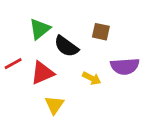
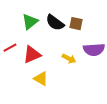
black semicircle: (66, 46) -> (55, 23), moved
yellow triangle: (54, 105) -> (41, 79), turned -35

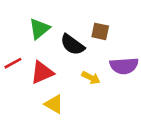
black semicircle: (55, 23) -> (72, 45), moved

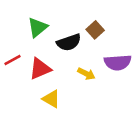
brown square: (100, 31) -> (95, 30), turned 36
black semicircle: (72, 45) -> (69, 42), turned -55

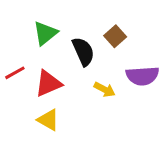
black semicircle: (69, 42) -> (83, 52), turned -95
yellow triangle: (51, 99) -> (48, 120), moved

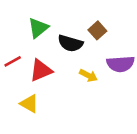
black semicircle: (83, 52) -> (70, 43), turned 130
yellow triangle: (48, 120) -> (29, 104), moved

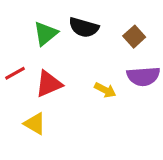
brown square: (97, 30) -> (134, 37), moved
black semicircle: (70, 43) -> (84, 27), moved

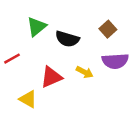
black semicircle: (84, 27) -> (67, 39), moved
red triangle: (49, 84) -> (51, 77), moved

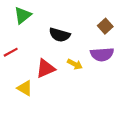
green triangle: (37, 27) -> (23, 15), moved
brown square: (108, 29) -> (105, 26), moved

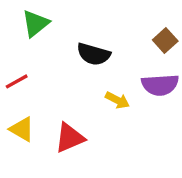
red triangle: (45, 69) -> (70, 138), moved
yellow triangle: (25, 88) -> (22, 129), moved

